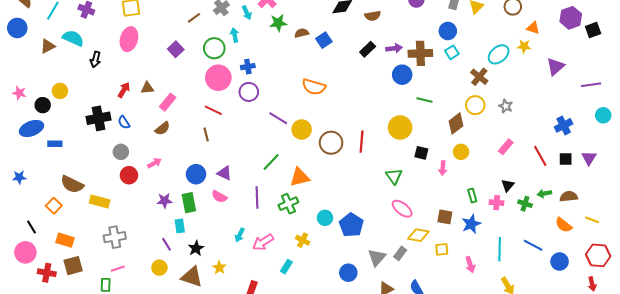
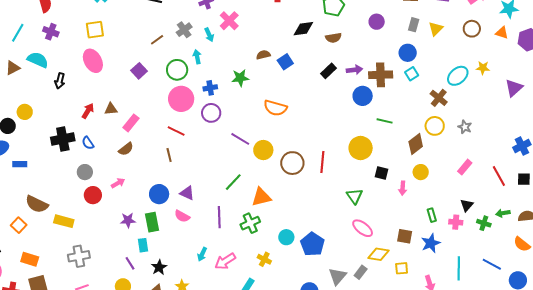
green star: (278, 23) -> (240, 78), moved
orange triangle: (533, 28) -> (502, 33), moved
pink ellipse: (129, 39) -> (93, 61), turned -45

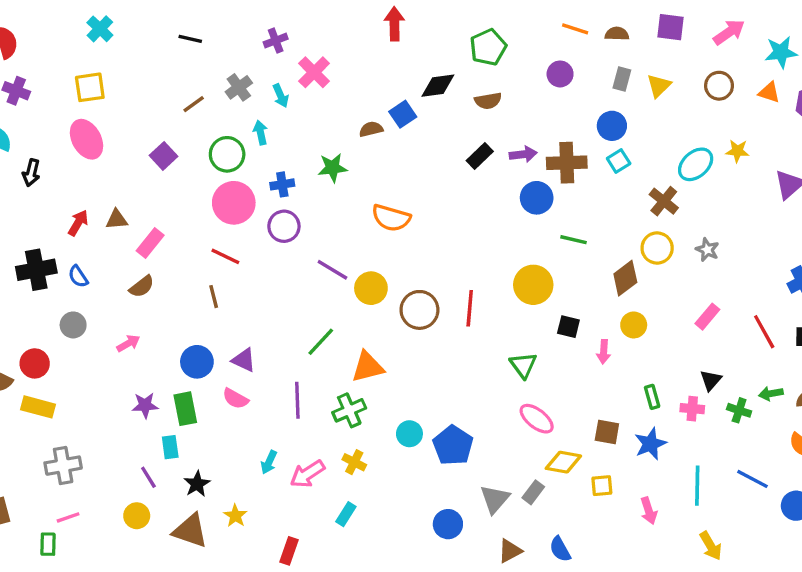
blue square: (285, 62) -> (403, 114), moved
red circle: (93, 195) -> (35, 363), moved
yellow cross: (264, 259) -> (354, 462), moved

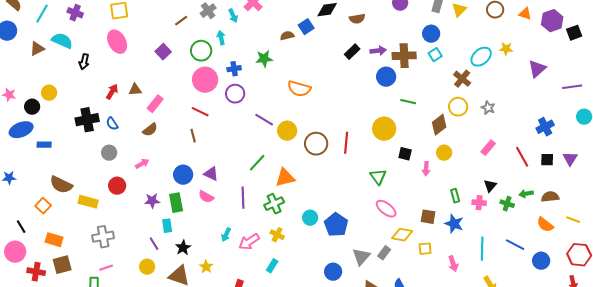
red circle: (35, 363) -> (117, 186), moved
blue star: (650, 444) -> (454, 224), turned -30

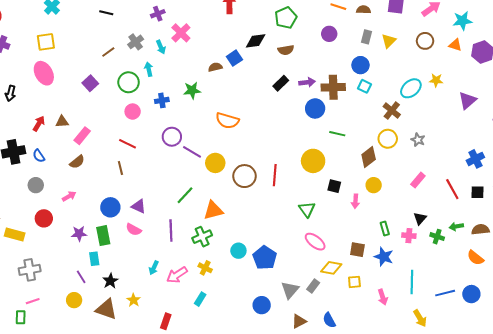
cyan square: (435, 55) -> (365, 86), turned -32
pink circle: (205, 80) -> (133, 112), size x0.6
purple circle: (235, 94) -> (172, 137), moved
blue line: (515, 245) -> (445, 293), moved, turned -42

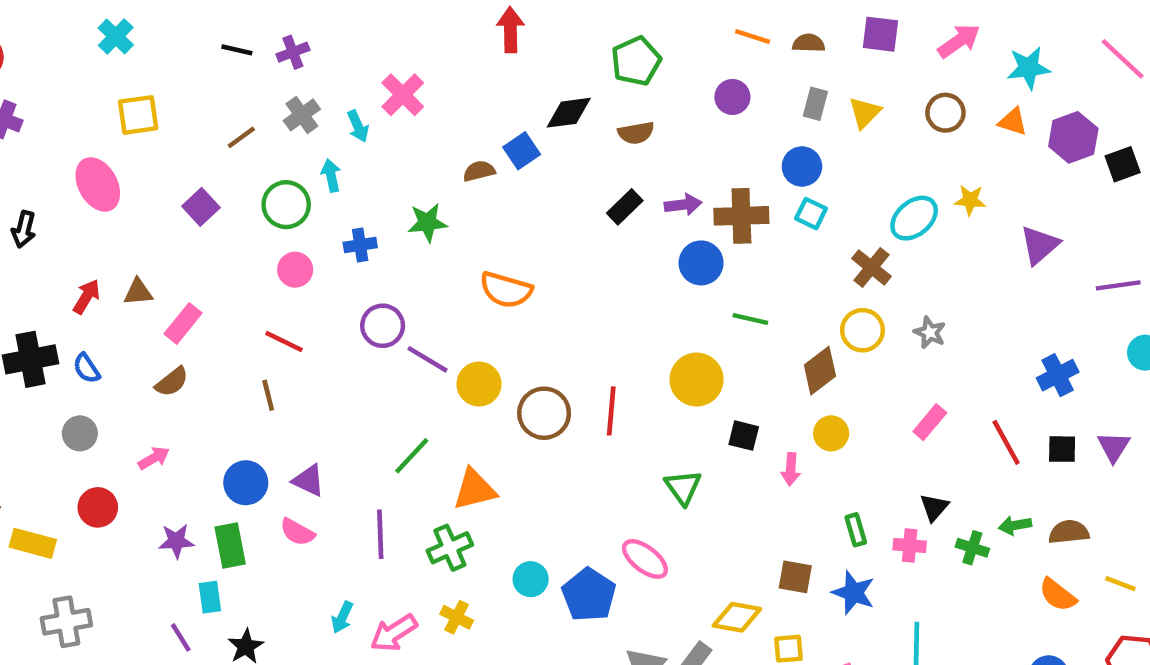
purple cross: (158, 14) -> (293, 52), moved
yellow square: (46, 42) -> (138, 115), moved
pink ellipse: (315, 242) -> (645, 559), moved

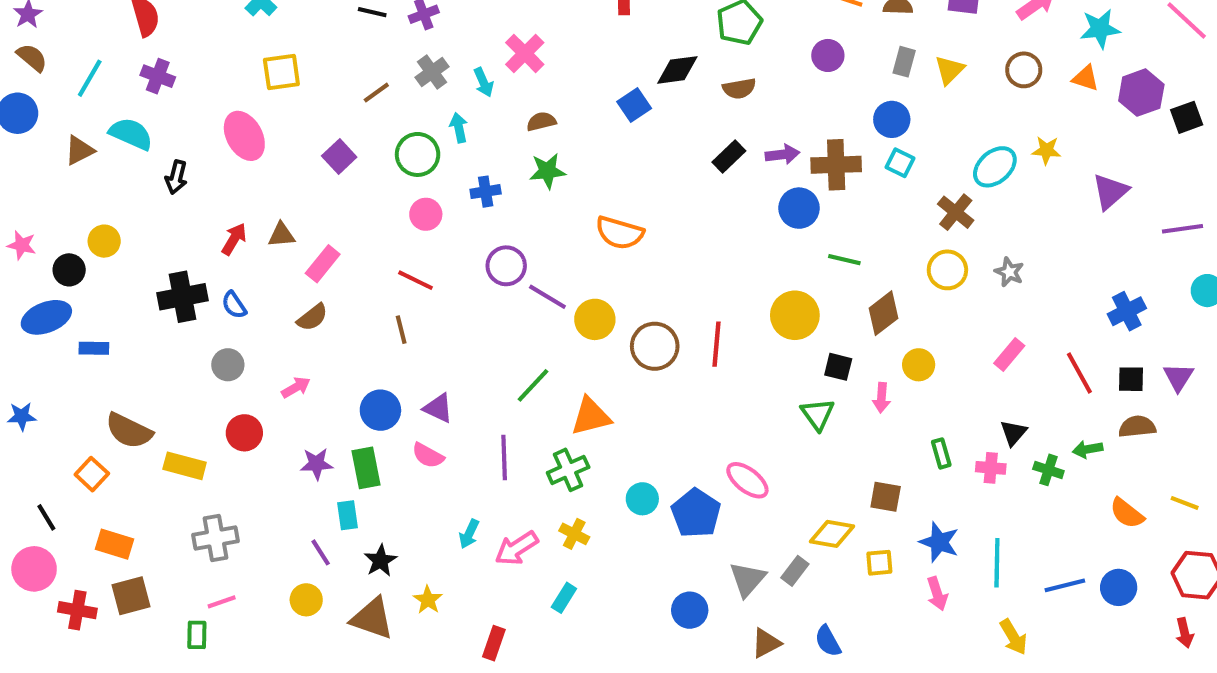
brown semicircle: (479, 171) -> (541, 121), moved
brown diamond: (820, 371) -> (884, 313), moved
green triangle: (683, 487) -> (818, 414), moved
brown semicircle: (1069, 532) -> (1137, 427), moved
blue star: (854, 593) -> (939, 542), moved

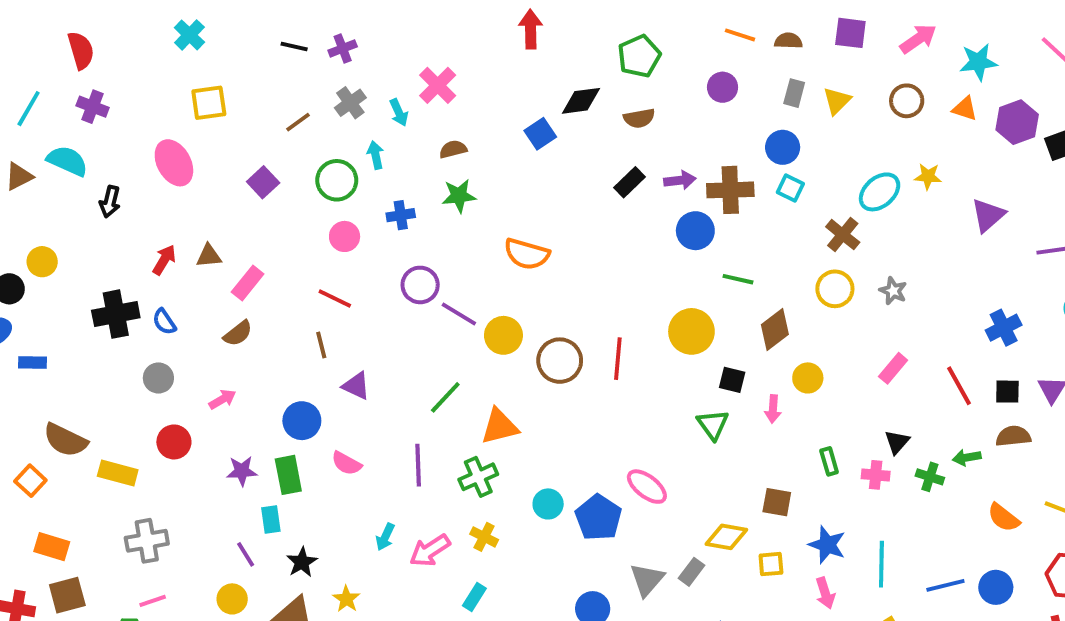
purple triangle: (438, 408) -> (356, 386), moved

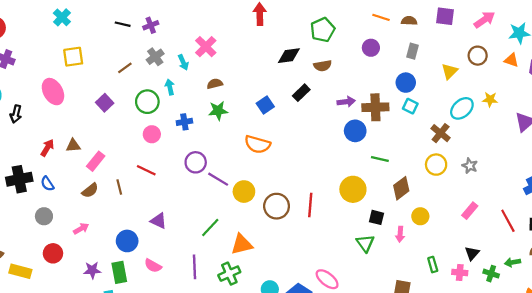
yellow triangle: (837, 101) -> (450, 71), moved
blue square: (540, 134) -> (265, 105), moved
black rectangle: (629, 182) -> (301, 93), moved
brown line: (321, 345) -> (119, 187), moved

